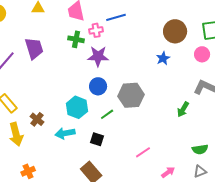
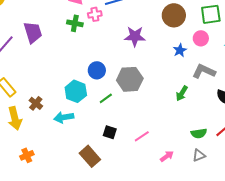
purple star: (98, 56) -> (135, 36), moved
blue star: (163, 58) -> (180, 50), moved
black square: (97, 139) -> (110, 132), moved

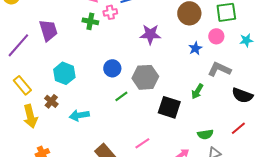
cyan hexagon: (76, 91) -> (64, 73), moved
black square: (110, 132) -> (169, 107), moved, size x1.6
green semicircle: (199, 133) -> (205, 134), moved
pink line: (142, 136) -> (142, 143), moved

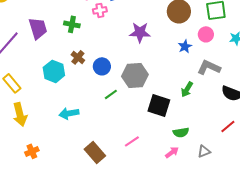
green cross: (90, 21) -> (72, 24), moved
brown cross: (51, 101) -> (78, 57), moved
green semicircle: (205, 134) -> (181, 132), moved

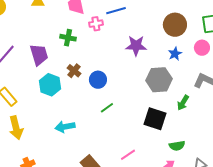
purple trapezoid: (38, 28) -> (39, 55), moved
blue star: (185, 46) -> (175, 54), moved
gray hexagon: (135, 75) -> (159, 80), moved

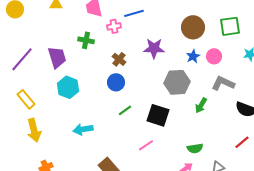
pink circle: (202, 48) -> (214, 56), moved
brown cross: (74, 71) -> (119, 59), moved
black square: (155, 119) -> (158, 115), moved
pink line: (128, 155) -> (146, 145), moved

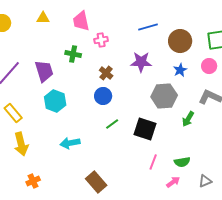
blue line: (134, 13) -> (148, 27), moved
pink circle: (214, 56) -> (209, 66), moved
pink line: (146, 145) -> (153, 162), moved, turned -35

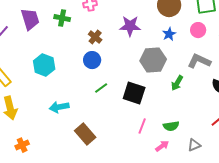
purple trapezoid: (44, 71) -> (30, 19), moved
brown rectangle: (96, 182) -> (85, 134), moved

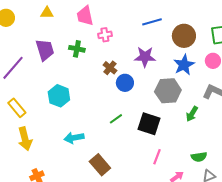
blue star: (169, 34) -> (184, 65), size x1.5
blue circle: (92, 60) -> (125, 83), moved
green semicircle: (171, 126) -> (199, 157), moved

